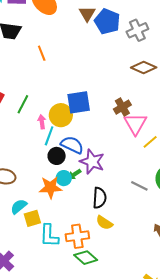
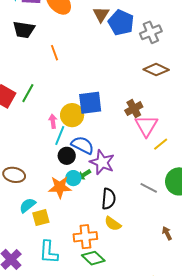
green line: (23, 104) -> (28, 93), moved
cyan L-shape: (49, 236) -> (49, 252), moved

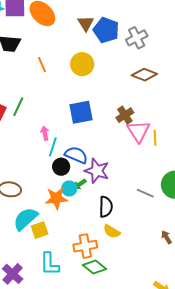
yellow circle: (72, 115) -> (82, 64), moved
yellow line: (161, 144) -> (155, 138), moved, turned -49
cyan semicircle: (28, 205) -> (25, 219), size x1.5

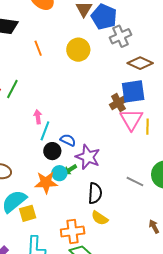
gray cross: (137, 38) -> (121, 36), moved
blue square: (81, 112) -> (133, 91), moved
blue semicircle: (76, 155) -> (68, 140), size x0.7

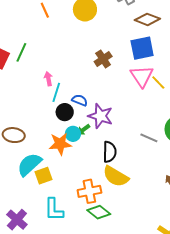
brown cross: (118, 103) -> (103, 59), moved
yellow line: (147, 127) -> (158, 83), turned -42
yellow semicircle: (100, 218) -> (116, 176), size x1.5

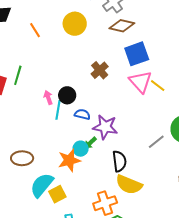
brown diamond: (147, 19) -> (122, 26), moved
black circle: (65, 112) -> (67, 95), moved
gray line: (149, 138) -> (156, 142), turned -54

